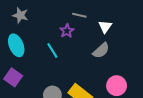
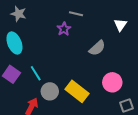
white triangle: (105, 27) -> (120, 25), moved
cyan line: (52, 50) -> (36, 73), moved

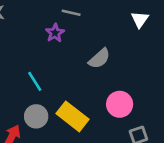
white triangle: (120, 25) -> (140, 19), moved
cyan line: (36, 73) -> (35, 81), moved

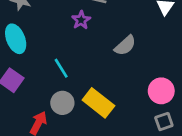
pink circle: (120, 104) -> (161, 91), moved

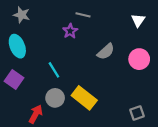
pink circle: (161, 91) -> (139, 59), moved

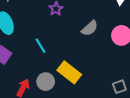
gray circle: (55, 98) -> (46, 82), moved

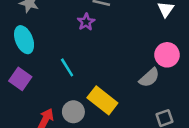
gray semicircle: (90, 28) -> (149, 78), moved

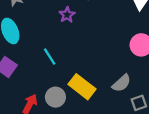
gray semicircle: (149, 78) -> (122, 83), moved

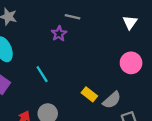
yellow rectangle: (82, 87) -> (89, 94), moved, size x0.6

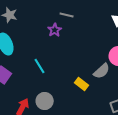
gray semicircle: (112, 100) -> (102, 71), moved

